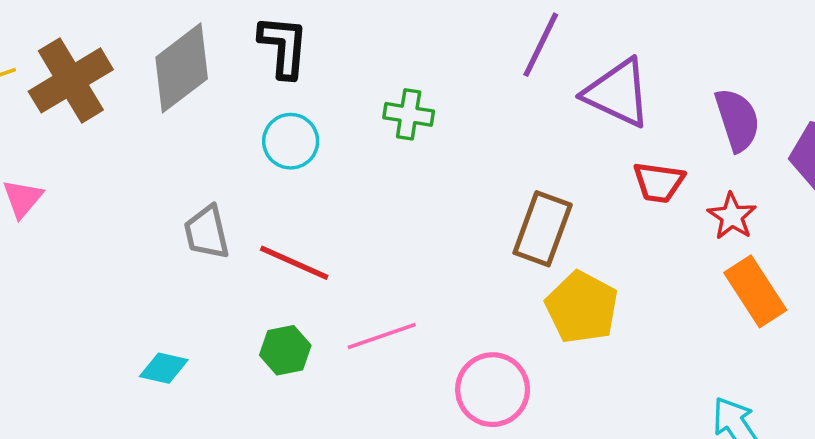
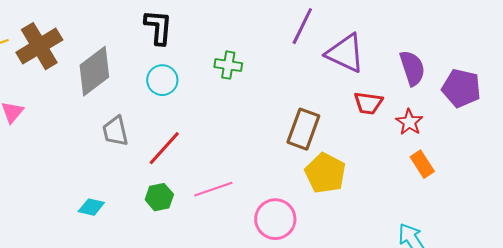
gray diamond: (182, 68) -> (94, 71), moved
red line: (294, 263) -> (164, 148), turned -72
orange rectangle: (755, 291) -> (422, 164), size x0.7

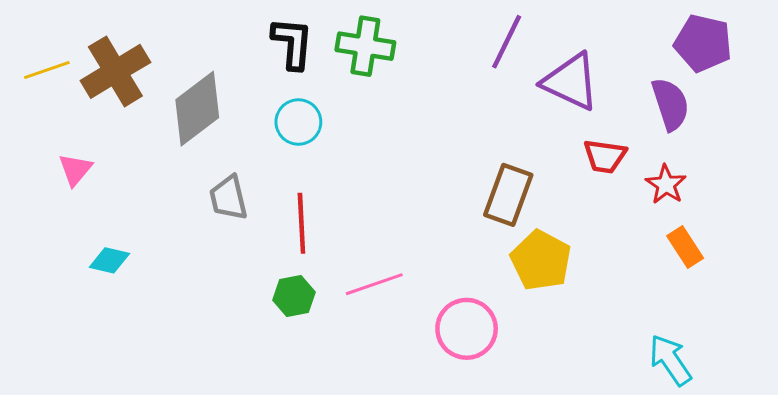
green cross: (228, 65) -> (365, 46), moved, size x1.4
purple pentagon: (461, 88) -> (703, 43), moved
red line: (164, 148) -> (301, 223), turned -45
cyan diamond: (91, 207) -> (109, 260), moved

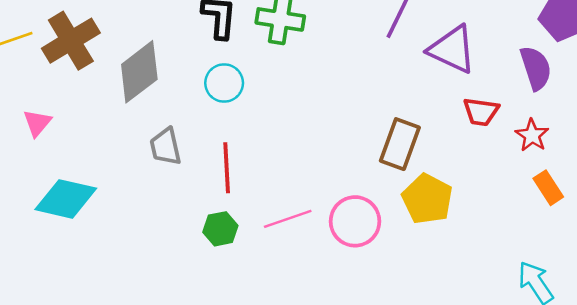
cyan diamond: (109, 260) -> (66, 199), size x1.8
pink circle: (467, 329) -> (355, 221), moved

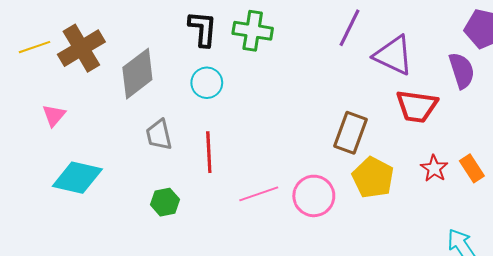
red trapezoid: (481, 112) -> (417, 106), size x1.4
red star: (532, 135) -> (434, 168), moved
green hexagon: (220, 229) -> (165, 202), moved

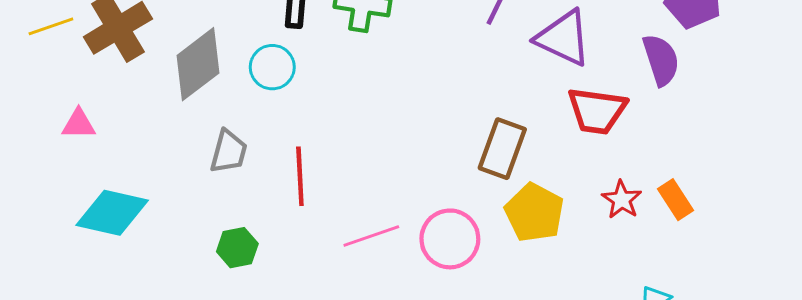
cyan circle: (207, 83) -> (272, 67), moved
pink triangle: (54, 115) -> (79, 124), turned 50
gray trapezoid: (159, 135) -> (229, 152), turned -152

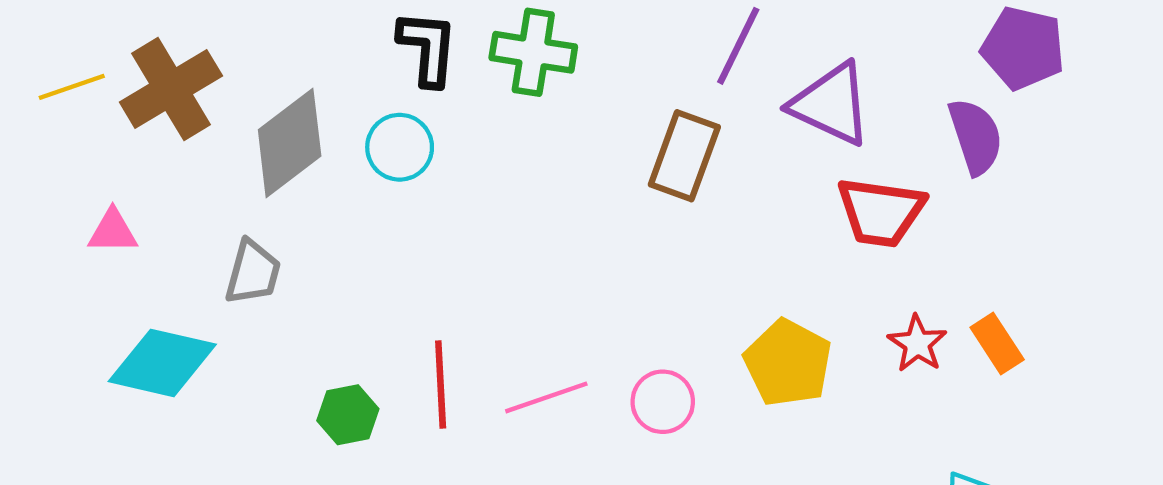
brown rectangle: (502, 149) -> (684, 156), moved
gray trapezoid: (229, 152) -> (253, 272), moved
red line: (300, 176) -> (441, 385), moved
pink circle: (450, 239) -> (663, 402), size x0.7

